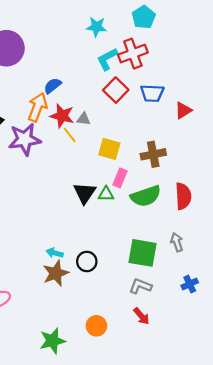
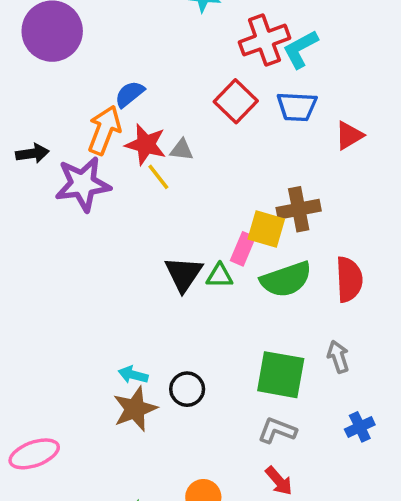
cyan L-shape: (107, 59) -> (300, 49), moved
yellow square: (109, 149) -> (266, 229), moved

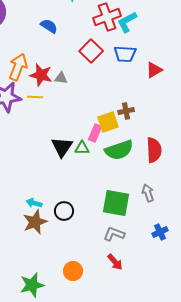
blue semicircle: (130, 94) -> (49, 26), moved, turned 72
yellow line: (158, 177) -> (35, 97), moved, turned -49
brown cross: (299, 209) -> (126, 111), size x0.7
yellow square: (266, 229) -> (108, 122), turned -35

